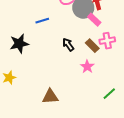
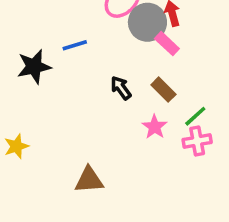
pink cross: (107, 41) -> (197, 141), moved
black star: (19, 44) -> (34, 67), moved
green line: (109, 94) -> (195, 116), moved

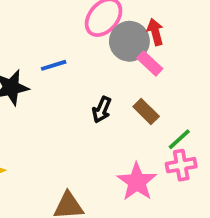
black arrow: (121, 88) -> (102, 110), turned -120
pink star: (155, 127) -> (137, 182), moved, size x1.5

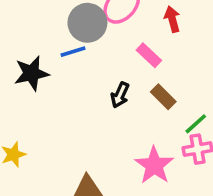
gray circle: (129, 41) -> (87, 23), moved
pink rectangle: (150, 63) -> (149, 55), moved

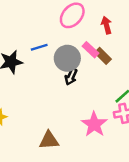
gray circle: (87, 23) -> (67, 58), moved
brown rectangle: (163, 97) -> (103, 56), moved

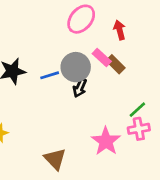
blue line: (39, 47) -> (50, 75), moved
brown triangle: (49, 140) -> (55, 159), turned 50

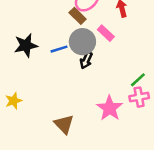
brown rectangle: (115, 64) -> (78, 16), moved

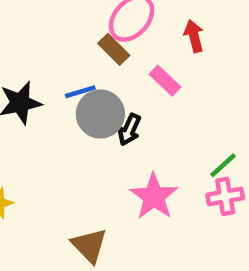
gray circle: (82, 42) -> (100, 114), moved
blue line: (59, 49) -> (80, 92), moved
pink star: (110, 108) -> (154, 196), moved

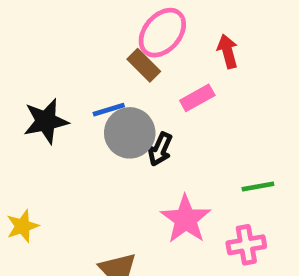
pink rectangle: (165, 81) -> (197, 98), turned -72
green line: (223, 165) -> (258, 186), turned 32
pink cross: (225, 196) -> (246, 245), moved

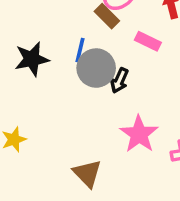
pink rectangle: (197, 98) -> (148, 41), turned 55
blue line: (109, 110) -> (80, 50), turned -60

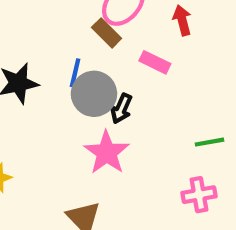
pink star: (139, 134) -> (107, 153), moved

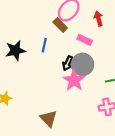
gray circle: (94, 94) -> (83, 64), moved
pink star: (107, 153) -> (74, 80), moved

